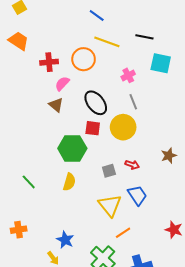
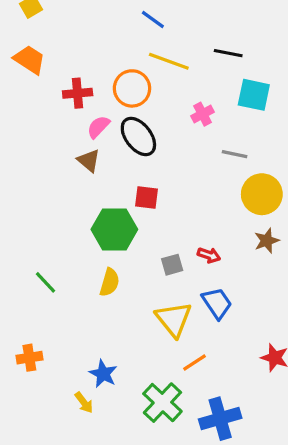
gray line: (133, 102) -> (235, 154), moved, turned -56
black ellipse: (96, 103) -> (138, 136), moved
yellow circle: (123, 127) -> (262, 194), moved

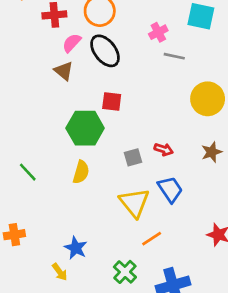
gray line: (235, 154) -> (174, 56), moved
brown star: (267, 241) -> (212, 152), moved
green cross: (162, 403) -> (125, 272), size x0.7

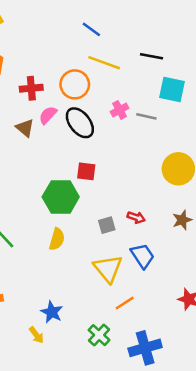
pink cross: (158, 32) -> (120, 110), moved
gray line: (174, 56) -> (146, 116), moved
brown triangle: (64, 71) -> (25, 128), moved

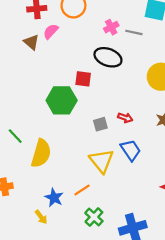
black ellipse: (80, 123) -> (108, 57), moved, turned -32
yellow semicircle: (57, 239) -> (41, 153), moved, size x1.5
orange line: (125, 303) -> (82, 190), moved

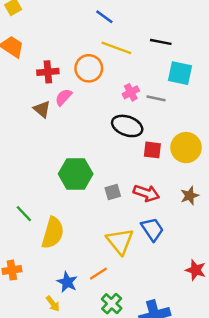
red square: (83, 79) -> (152, 150), moved
red arrow: (125, 118) -> (146, 193), size x1.5
gray square: (100, 124) -> (113, 192), moved

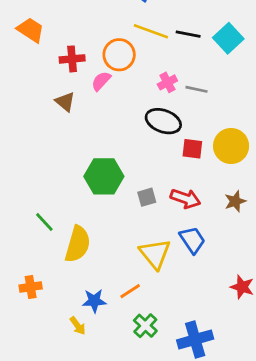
black line: (161, 42) -> (188, 34), moved
cyan square: (180, 73) -> (228, 38), moved, turned 35
pink semicircle: (64, 97) -> (101, 81), moved
blue star: (67, 282) -> (94, 301), turned -30

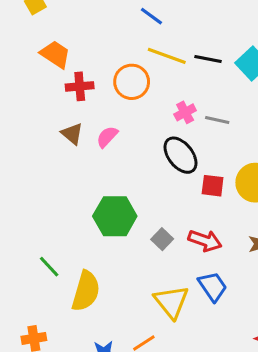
orange trapezoid: (31, 30) -> (55, 54), moved
pink semicircle: (101, 81) -> (107, 137), moved
black ellipse: (163, 121) -> (181, 155), turned 32
gray square: (147, 197) -> (162, 239), turned -30

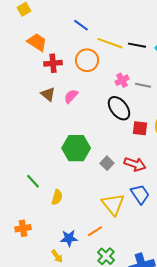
blue line: (151, 16) -> (81, 25), moved
yellow semicircle: (86, 291) -> (57, 197), size x0.6

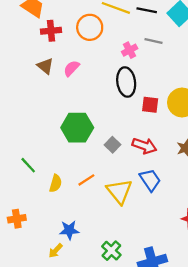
gray line: (143, 85) -> (154, 41), moved
black ellipse: (119, 108) -> (126, 82), turned 30
orange line: (95, 231) -> (86, 180), moved
yellow arrow: (57, 256) -> (56, 251), turned 80

